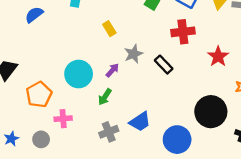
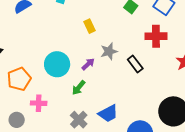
gray cross: (109, 132) -> (79, 120), turned -30

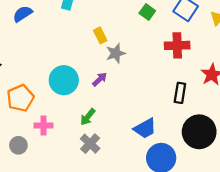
gray star: (109, 51) -> (116, 53), moved
black rectangle: (135, 64) -> (180, 93), moved, turned 48
green arrow: (79, 88) -> (88, 117), moved
blue trapezoid: (108, 113) -> (145, 128), moved

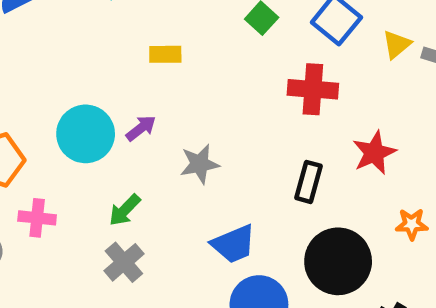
yellow rectangle: (100, 35) -> (165, 54), turned -70
gray star: (116, 53) -> (200, 164), moved
purple arrow: (100, 79) -> (141, 128), moved

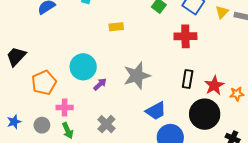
purple arrow: (141, 128) -> (100, 84), moved
red star: (374, 153) -> (214, 85), moved
gray star: (200, 164) -> (137, 76), size x1.5
green arrow: (125, 210) -> (68, 131), moved, turned -63

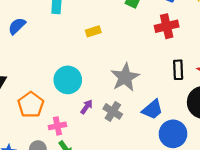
purple arrow: (100, 84) -> (87, 107), moved
gray cross: (106, 124) -> (113, 111), moved

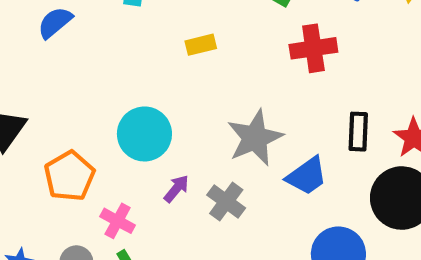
red cross: (167, 26) -> (313, 48), moved
blue trapezoid: (152, 109) -> (307, 176), moved
pink cross: (57, 126) -> (118, 221), turned 35

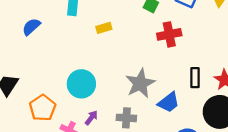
yellow rectangle: (201, 45) -> (104, 28), moved
purple arrow: (176, 189) -> (91, 118), moved
gray cross: (226, 202) -> (126, 118), turned -30

